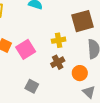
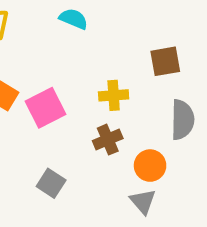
brown square: (82, 21) -> (165, 61), size x0.7
gray triangle: (89, 92) -> (143, 201), moved

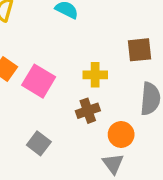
pink square: (46, 108) -> (39, 81), turned -36

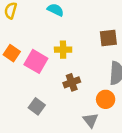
yellow cross: (95, 75) -> (63, 50), moved
orange circle: (121, 134) -> (106, 99), moved

